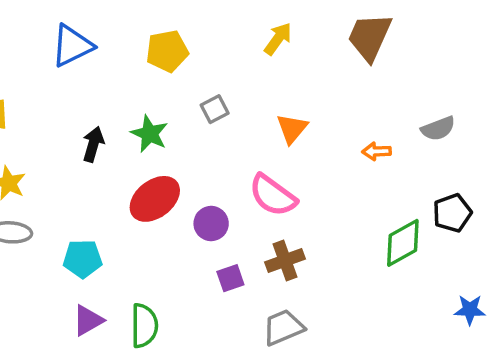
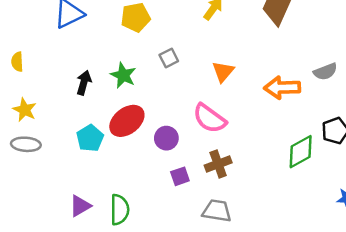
orange arrow: (377, 151) -> (282, 88), size x1.8
cyan pentagon: (83, 259) -> (90, 138), moved, turned -30
gray trapezoid: (283, 327) -> (217, 211), turned 32

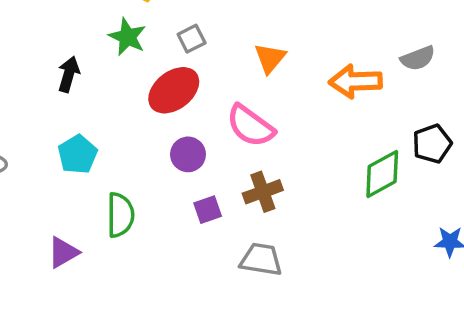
green star: (123, 75) -> (127, 37), moved
red ellipse: (127, 121) -> (174, 90), moved
green semicircle: (120, 210) -> (120, 215), moved

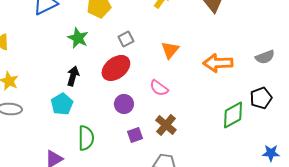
green star: (127, 37) -> (78, 38), moved
gray semicircle: (418, 58) -> (265, 57), moved
black arrow: (69, 74) -> (73, 76), moved
pink semicircle: (250, 126) -> (159, 88), size x0.7
brown cross: (263, 192) -> (166, 125), turned -30

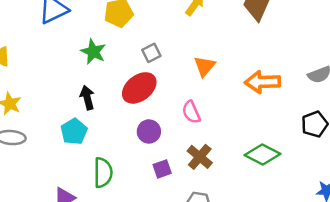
black arrow: (73, 76) -> (87, 98), turned -30
pink semicircle: (159, 88) -> (191, 112), turned 30
green diamond: (233, 115) -> (263, 154), moved, turned 56

